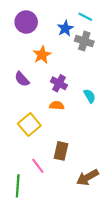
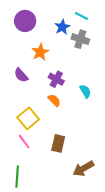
orange semicircle: (57, 106) -> (54, 100), turned 40
pink line: (38, 166) -> (24, 141), moved

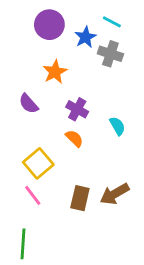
purple circle: (25, 21) -> (49, 25), moved
brown arrow: (83, 169) -> (115, 194), moved

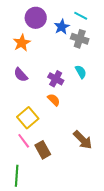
orange star: (55, 72) -> (22, 43), moved
cyan semicircle: (117, 126) -> (81, 72), moved
brown arrow: (115, 194) -> (83, 140), turned -105
brown rectangle: (80, 198) -> (43, 150), moved, turned -42

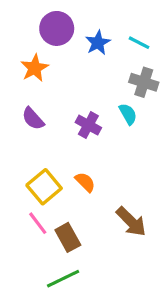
cyan line: (81, 16) -> (139, 43), moved
gray cross: (80, 39) -> (144, 82), moved
orange semicircle: (54, 100) -> (85, 182), moved
green line: (17, 176) -> (63, 279), moved, turned 60

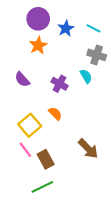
orange star: (35, 68) -> (38, 45), moved
orange semicircle: (85, 182) -> (55, 113), moved

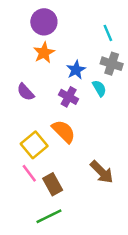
blue star: (66, 28) -> (76, 70), moved
cyan line: (93, 28) -> (108, 33), turned 40
orange semicircle: (55, 113) -> (64, 131), size x1.5

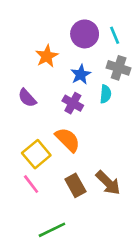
purple circle: (44, 22) -> (85, 34), moved
cyan semicircle: (99, 88) -> (105, 94), turned 35
brown rectangle: (53, 184) -> (75, 185), moved

